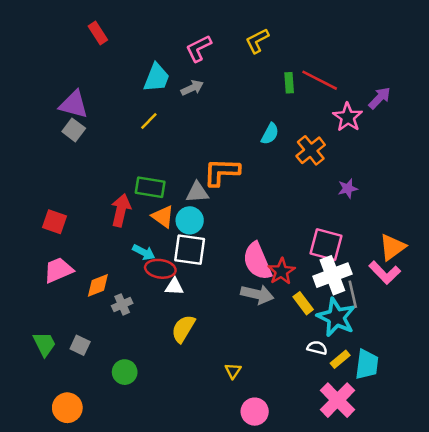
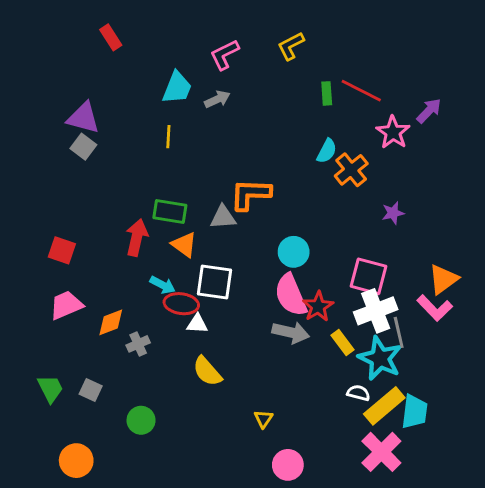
yellow line: (149, 121) -> (168, 137), turned -42
cyan semicircle: (270, 134) -> (327, 151), moved
cyan circle: (190, 220) -> (294, 252), moved
yellow semicircle: (183, 329) -> (207, 371), turned -72
yellow rectangle: (340, 359) -> (384, 406), size x1.8

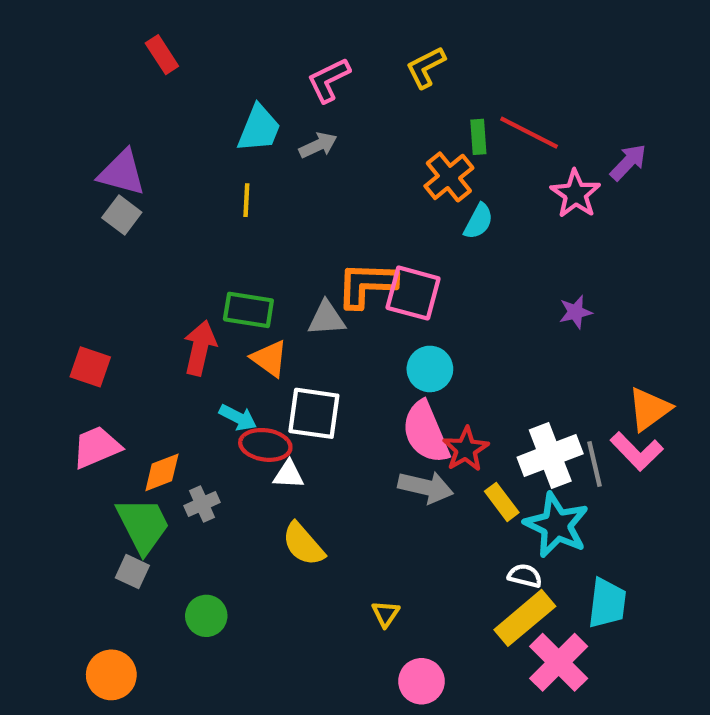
orange cross: (351, 170) -> (449, 177), moved
pink square: (368, 276) -> (413, 293), moved
gray line: (399, 332) -> (594, 464), moved
green trapezoid: (50, 389) -> (143, 525), moved, size x1.4
yellow rectangle: (384, 406) -> (525, 618), moved

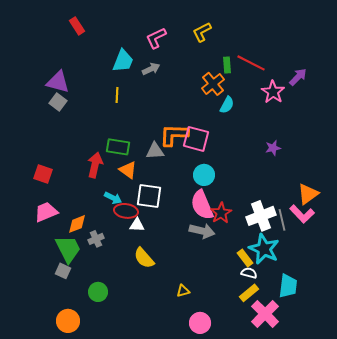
yellow rectangle: (502, 502) -> (245, 258), moved
yellow triangle: (386, 614) -> (183, 291), turned 40
yellow rectangle: (525, 618) -> (249, 293), size x0.7
orange circle: (111, 675) -> (68, 321), moved

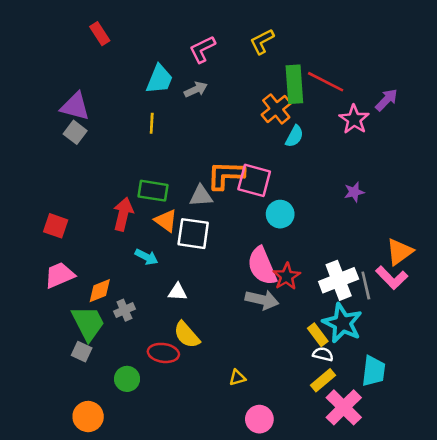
green rectangle: (227, 65) -> (294, 84), size x1.8
cyan circle: (204, 175) -> (280, 214), moved
white square: (149, 196) -> (193, 234), moved
red ellipse: (126, 211) -> (163, 353), moved

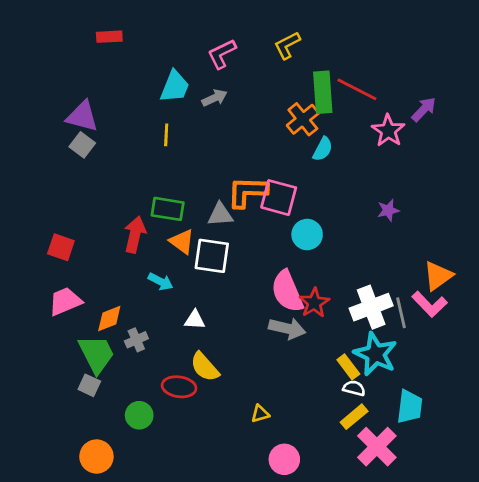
red rectangle: (100, 34) -> (109, 37), turned -60

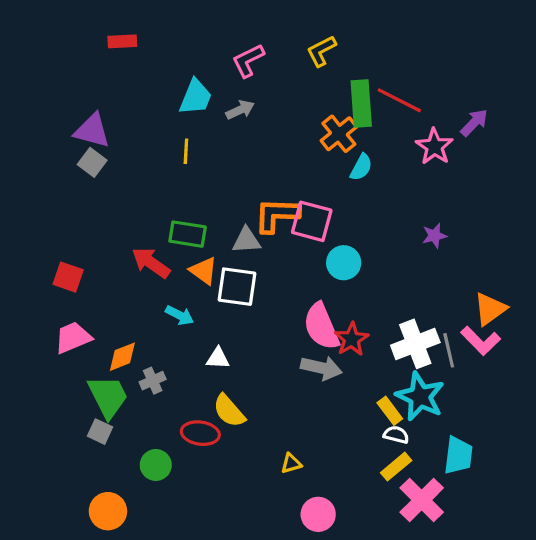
red arrow: (135, 235) -> (151, 263), turned -68

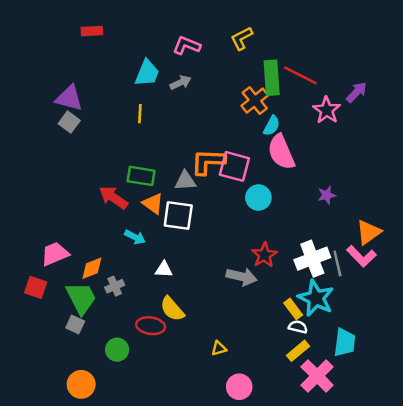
pink L-shape: (248, 61) -> (187, 45), turned 48
purple star: (434, 236) -> (327, 195), moved
red square: (68, 277) -> (36, 287), moved
pink semicircle: (321, 326) -> (281, 152), moved

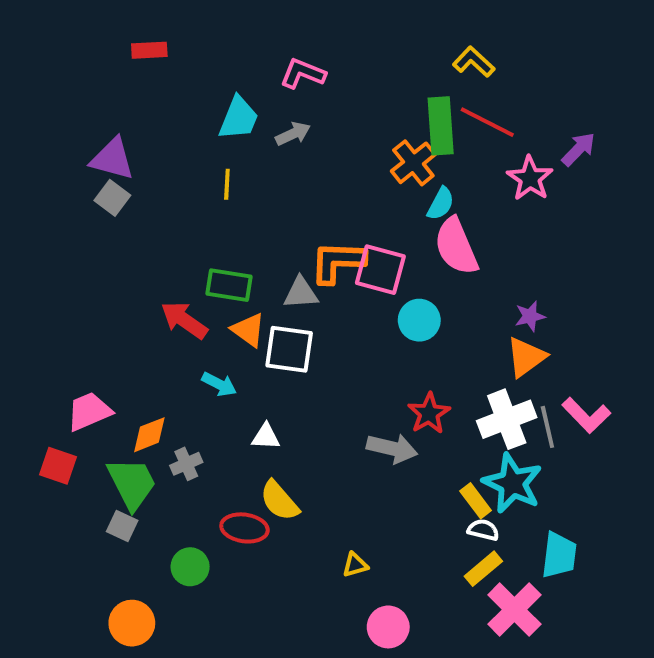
yellow L-shape: (242, 38) -> (474, 62), moved, turned 70
orange triangle: (369, 232) -> (526, 357), moved

